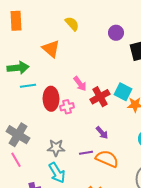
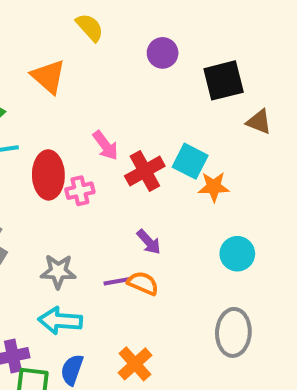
purple circle: (116, 33) -> (163, 53), moved
orange semicircle: (107, 159) -> (143, 283), moved, size x0.7
cyan arrow: (57, 173) -> (60, 321), turned 125

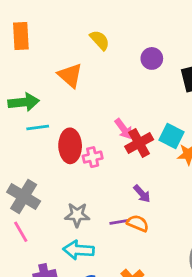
pink arrow: (105, 145) -> (124, 129), moved

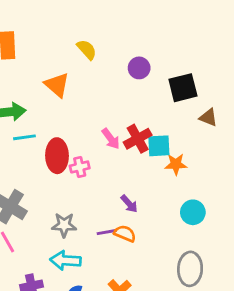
cyan square: (172, 136) -> (159, 146), turned -30
red cross: (139, 143) -> (138, 139), moved

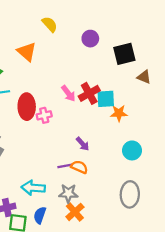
gray star: (64, 225) -> (68, 193), moved

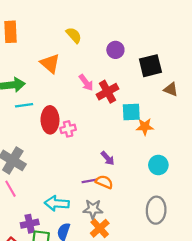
pink arrow: (68, 93) -> (86, 83), moved
red cross: (89, 93) -> (108, 92), moved

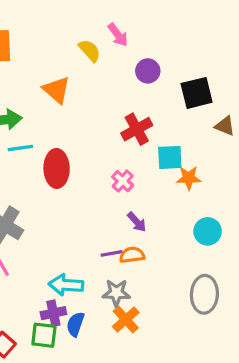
pink arrow: (86, 83) -> (118, 35), moved
pink cross: (68, 129) -> (123, 181), moved, turned -35
orange semicircle: (104, 182) -> (132, 255), turned -30
purple cross: (30, 224) -> (53, 313), moved

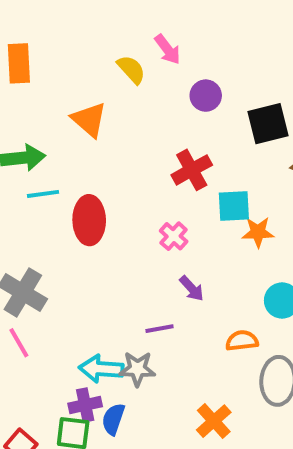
orange semicircle: (132, 255) -> (242, 341), moved
gray star: (116, 293) -> (137, 369), moved
orange cross: (126, 319) -> (214, 421), moved

